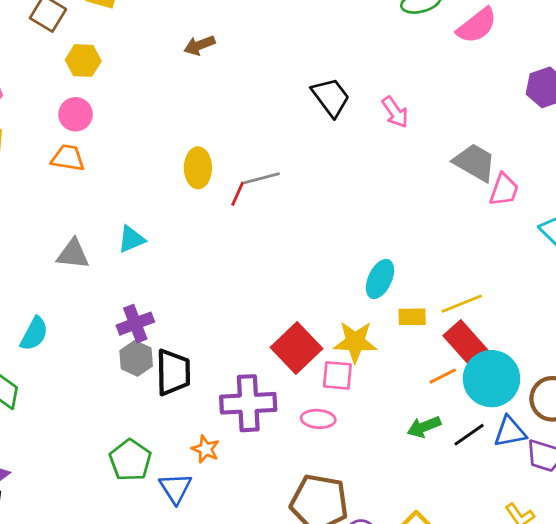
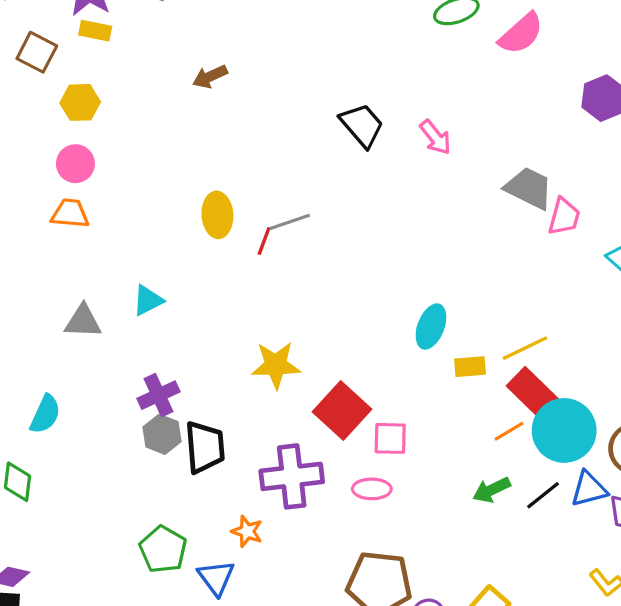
yellow star: (355, 342) -> (276, 365), moved

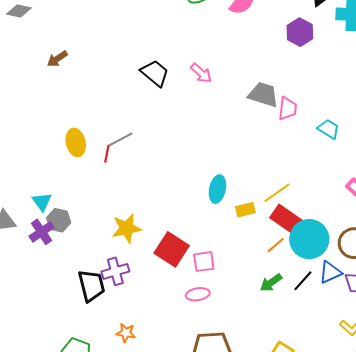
cyan triangle: (148, 300) -> (42, 202), turned -30
purple cross: (158, 395) -> (42, 232), moved
gray hexagon: (162, 434) -> (59, 220), moved
purple cross: (292, 476) -> (115, 271), moved, size x0.7

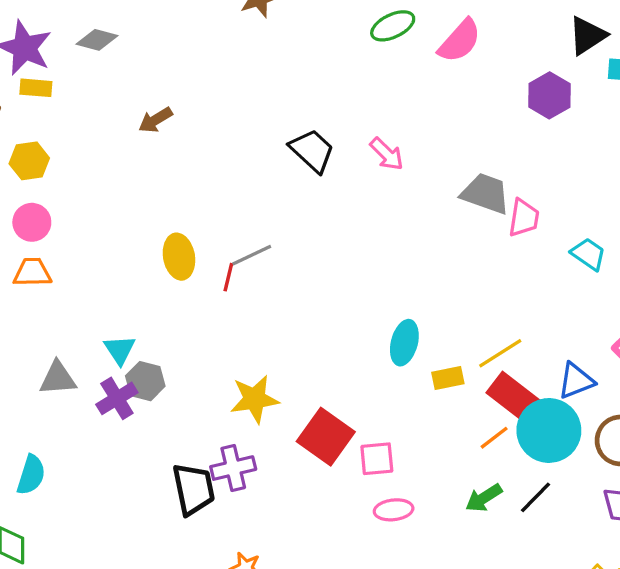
blue triangle: (330, 272) -> (576, 381), moved
pink ellipse: (198, 294) -> (394, 510), moved

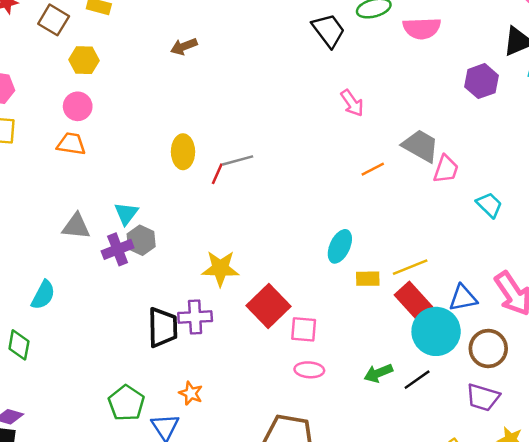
pink semicircle: (460, 41) -> (422, 28), turned 36
black trapezoid: (312, 151) -> (329, 30), moved
orange line: (494, 438) -> (373, 169), moved

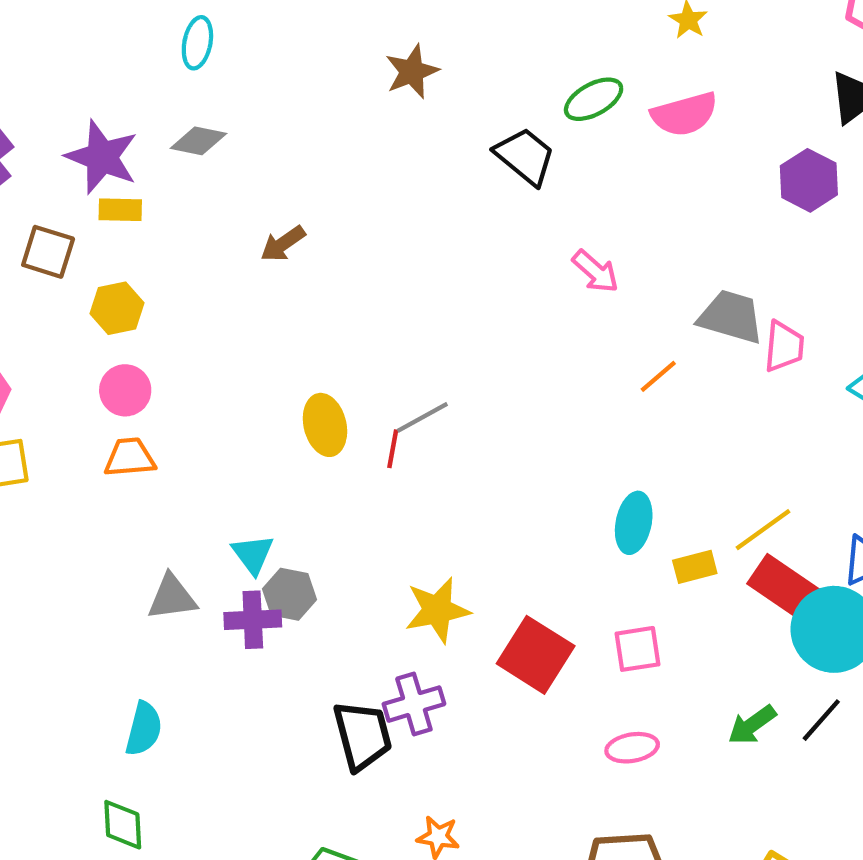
purple cross: (118, 249) -> (253, 620), turned 32
pink square: (304, 329) -> (638, 649), moved

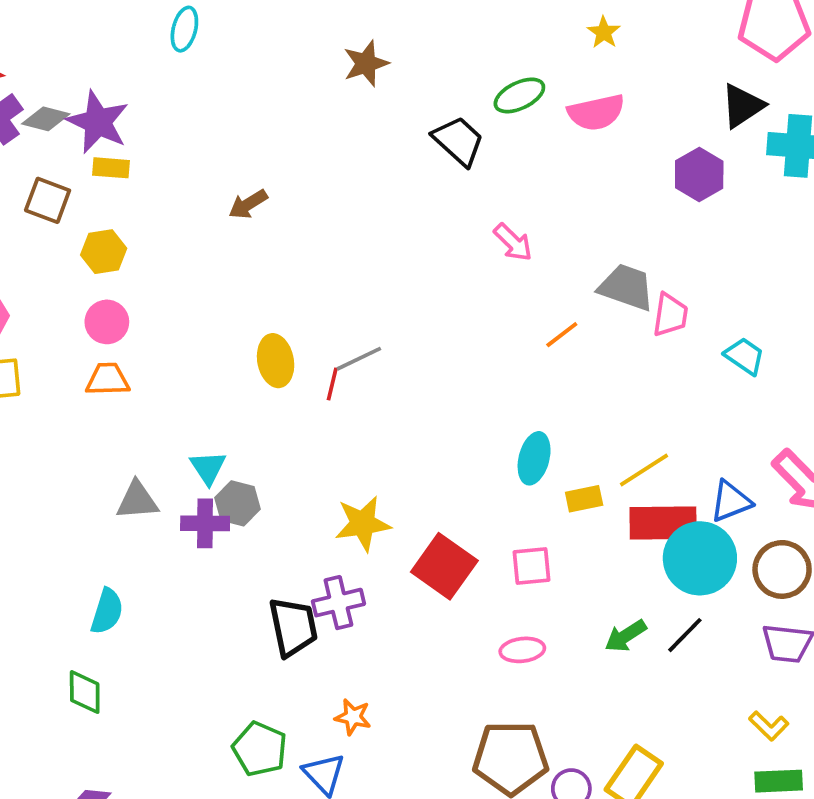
gray diamond: (198, 141) -> (46, 119), moved
red rectangle: (789, 590) -> (663, 523), turned -38

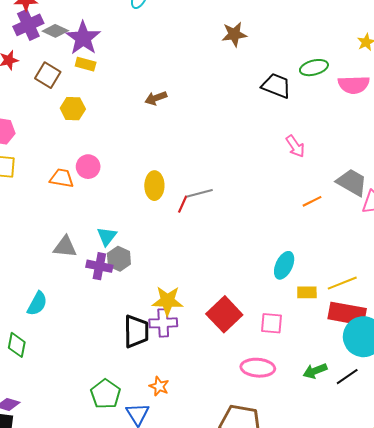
black trapezoid: (458, 141) -> (276, 86), turned -32
pink circle: (107, 322) -> (88, 167), moved
yellow star: (363, 524) -> (167, 301), moved
pink ellipse: (522, 650) -> (258, 368), size x1.4

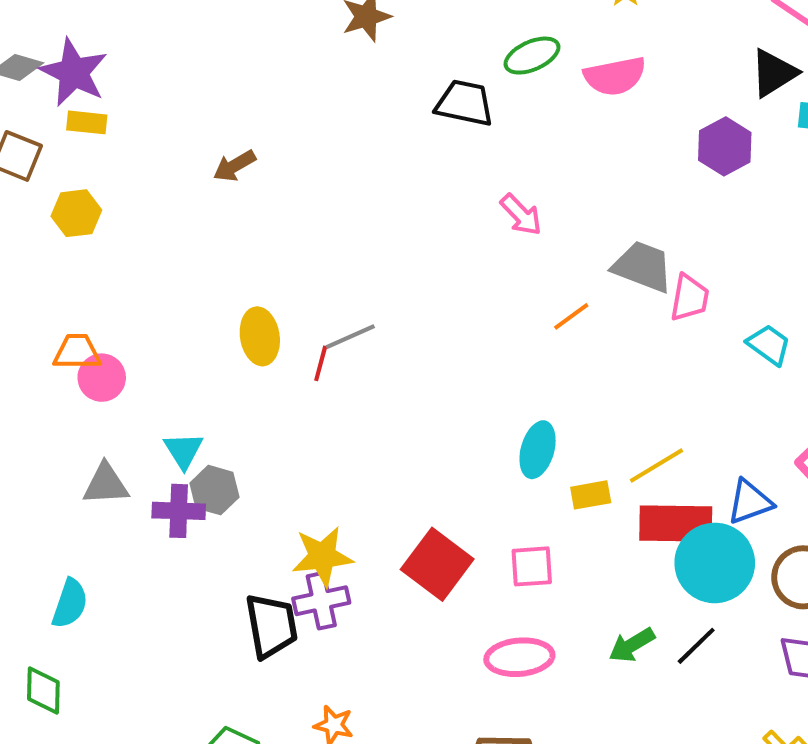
pink circle: (88, 167) -> (102, 378), moved

